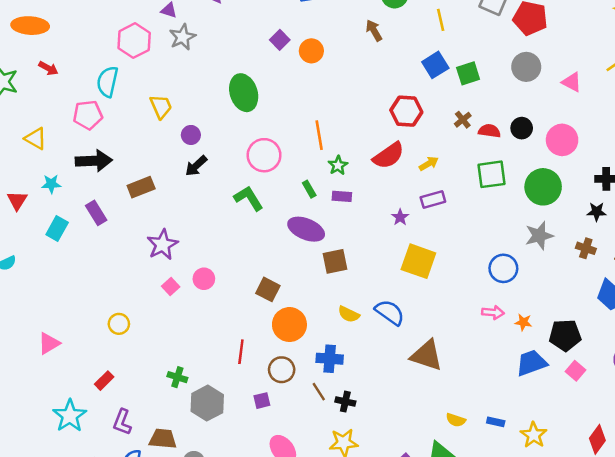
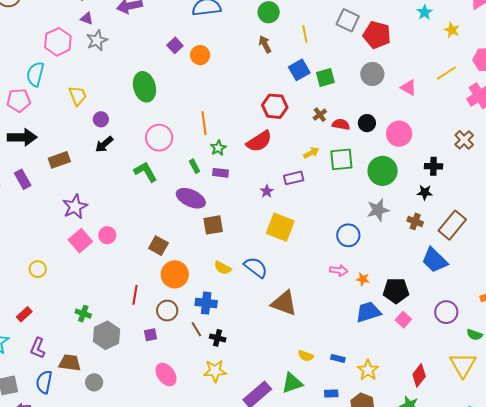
brown arrow: (374, 30) -> (265, 44), moved
yellow arrow: (429, 164) -> (311, 153), moved
pink square: (171, 287) -> (80, 241), size x1.6

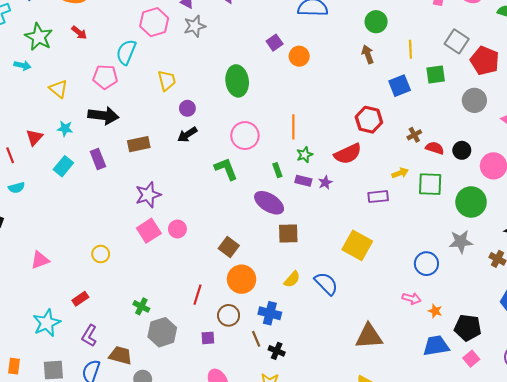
green square: (325, 78) -> (436, 74), moved
purple star: (267, 191) -> (325, 182), moved
yellow semicircle: (223, 268) -> (292, 279), turned -84
brown triangle: (284, 303) -> (369, 336), moved, turned -32

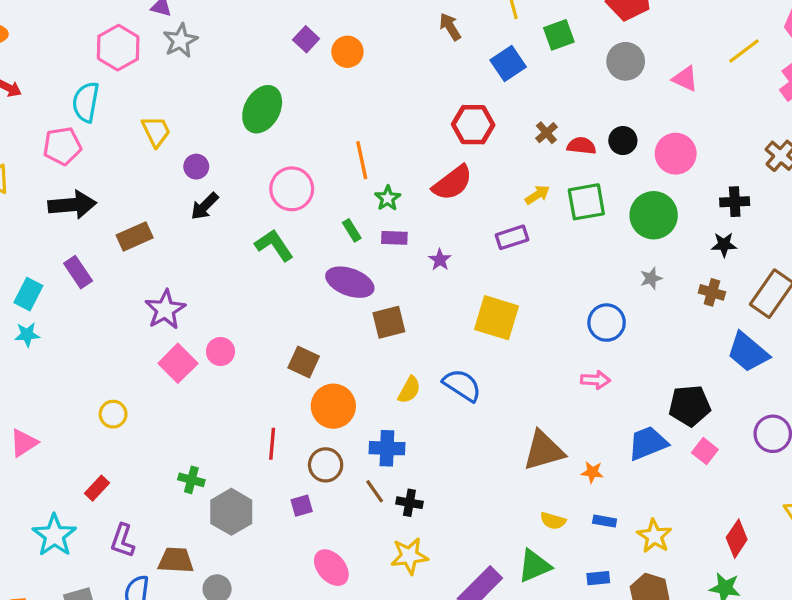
green ellipse: (237, 81) -> (262, 109), turned 48
cyan star: (65, 129) -> (27, 335), moved
purple star: (325, 182) -> (440, 260), moved
gray star: (461, 242) -> (651, 278), size x0.6
orange star: (435, 311) -> (592, 472), moved

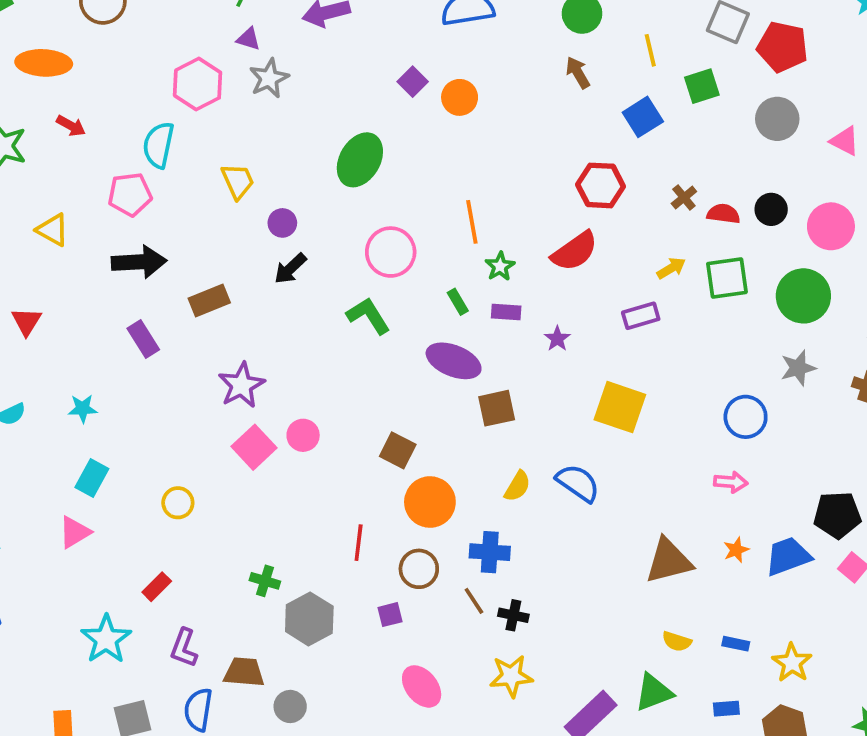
gray star: (651, 278) -> (798, 368), size x1.4
cyan rectangle: (28, 294) -> (92, 478), moved
orange star: (592, 472) -> (736, 550), moved, turned -30

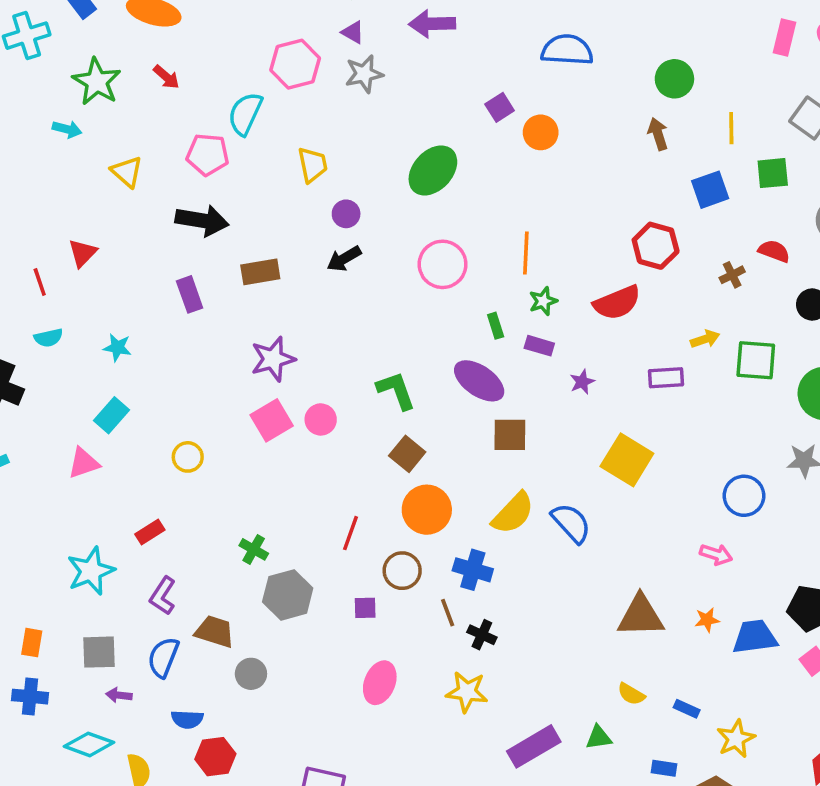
red semicircle: (723, 214) -> (774, 251), moved
green L-shape: (368, 316) -> (396, 390), moved
yellow semicircle: (517, 486) -> (513, 513), size x1.5
pink ellipse: (422, 686) -> (380, 683), turned 48
green triangle: (654, 692) -> (599, 737), size x0.7

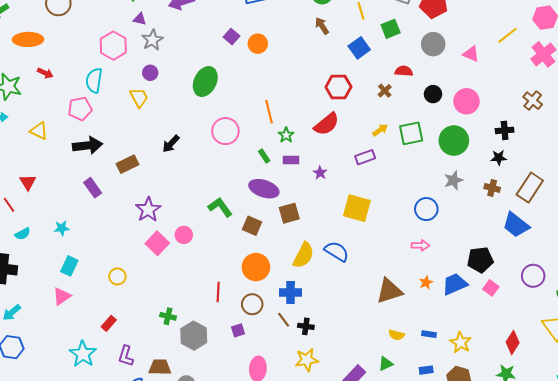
purple circle: (346, 214) -> (150, 73), moved
brown square: (407, 454) -> (252, 226), moved

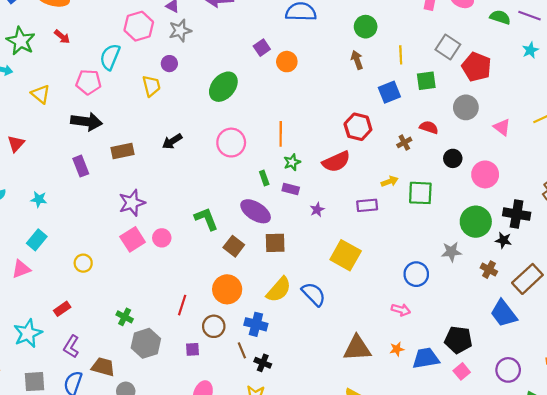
black cross: (505, 130) -> (517, 214), size x1.4
green circle: (454, 141) -> (476, 222), moved

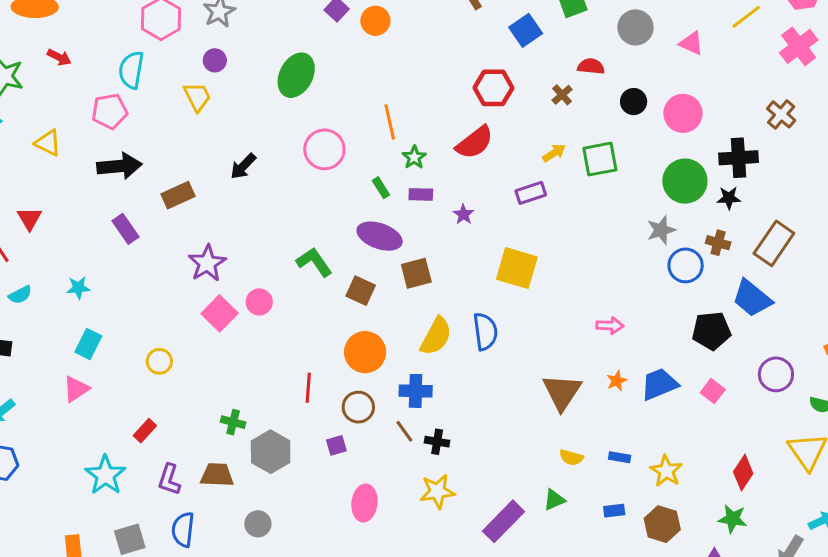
blue circle: (416, 274) -> (686, 265), moved
blue semicircle: (314, 294) -> (485, 331), turned 50
black pentagon: (458, 340) -> (711, 331), moved
brown triangle: (357, 348) -> (562, 392), turned -40
brown trapezoid: (103, 367) -> (217, 475), moved

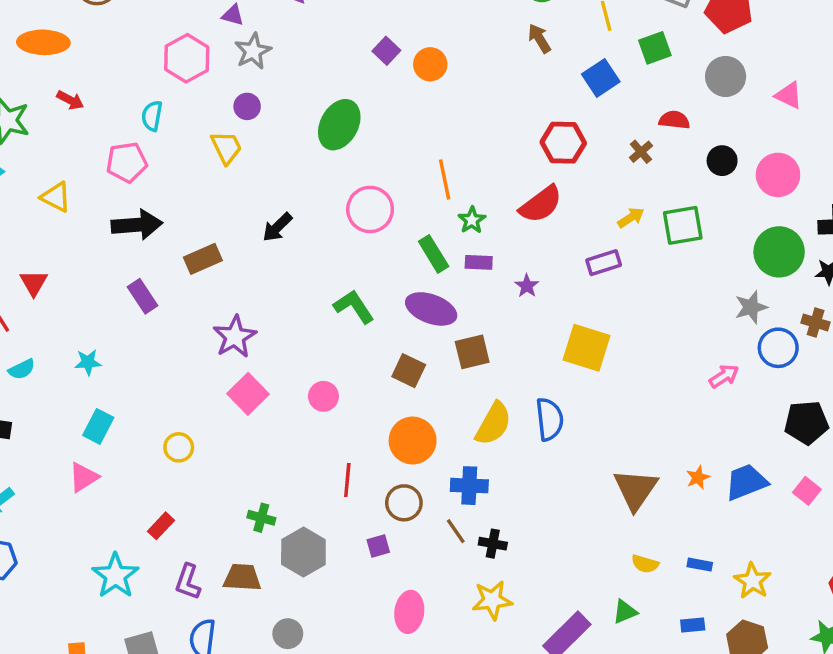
cyan semicircle: (131, 70) -> (152, 116), size x0.7
green rectangle: (381, 188) -> (434, 254), size x1.5
green L-shape: (314, 262) -> (354, 307), moved
pink circle: (259, 302) -> (323, 396), moved
pink arrow: (610, 326) -> (724, 376), moved, turned -36

